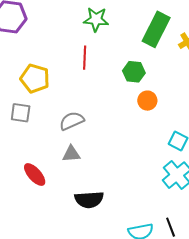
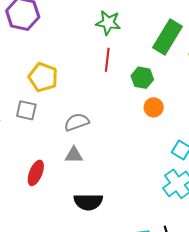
red line: (85, 58) -> (107, 60), moved
red ellipse: (35, 175) -> (36, 173), turned 60

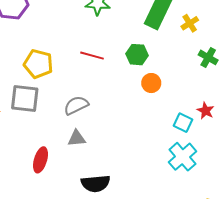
red line: (107, 60) -> (92, 56), moved, turned -75
gray square: (26, 110) -> (25, 99), size x1.4

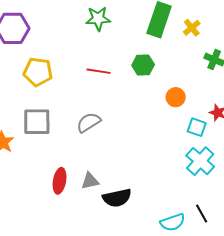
yellow pentagon: (38, 64) -> (38, 72), moved
orange circle: (151, 83) -> (176, 97), moved
gray triangle: (77, 138) -> (90, 181), moved

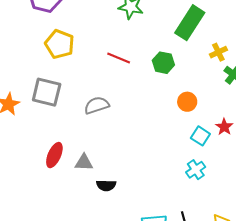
yellow cross: (192, 28) -> (218, 52), moved
cyan cross: (200, 161) -> (196, 170), size x0.7
black semicircle: (117, 198) -> (106, 185), size x0.7

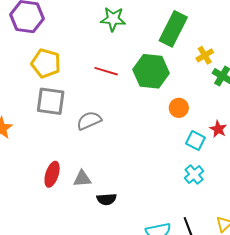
green hexagon: (163, 63) -> (151, 71), size x1.6
gray square: (47, 92) -> (51, 101), moved

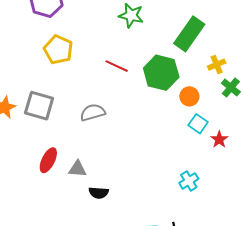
gray square: (51, 101) -> (39, 106), moved
orange circle: (179, 108) -> (189, 96), moved
cyan square: (195, 141) -> (198, 124), moved

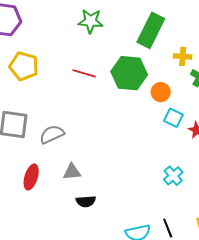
yellow cross: (217, 65) -> (183, 56), turned 36
gray semicircle: (93, 112) -> (52, 134), moved
gray triangle: (77, 169) -> (72, 172), moved

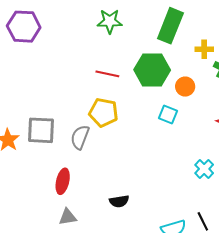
yellow pentagon: (24, 66) -> (103, 112), moved
cyan square: (173, 118) -> (168, 115), moved
gray semicircle: (52, 134) -> (80, 137), turned -40
gray triangle: (72, 172) -> (68, 217), moved

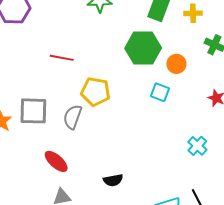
yellow cross: (204, 49) -> (193, 13), moved
red line: (107, 74) -> (62, 58), moved
red ellipse: (63, 181) -> (56, 161), turned -60

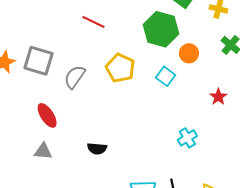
red line: (62, 58) -> (93, 22), moved
yellow pentagon: (95, 92) -> (120, 68), moved

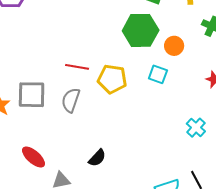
red line: (93, 22) -> (77, 67), moved
red ellipse: (47, 115) -> (33, 157), moved
black semicircle: (97, 149) -> (97, 158), moved, turned -36

